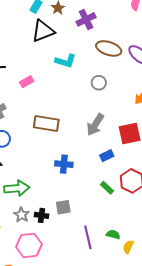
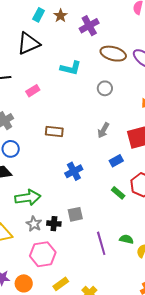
black triangle: (43, 31) -> (28, 43), moved
brown rectangle: (46, 123) -> (54, 131), size x0.7
gray arrow: (95, 125) -> (103, 130), size x0.7
blue cross: (64, 164) -> (74, 171), turned -30

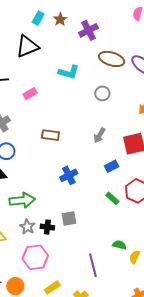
purple line: (101, 243) -> (93, 265), moved

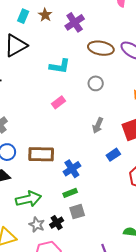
pink rectangle: (30, 94) -> (59, 102), moved
brown rectangle: (50, 135) -> (41, 154), moved, size x1.4
green rectangle: (112, 198) -> (70, 193), moved, turned -56
black cross: (47, 227) -> (57, 223), turned -32

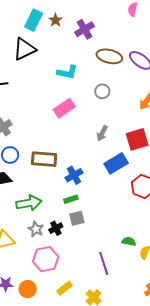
cyan rectangle: (23, 16) -> (34, 20), size x1.5
pink rectangle: (59, 102) -> (64, 108), size x1.5
blue rectangle: (113, 155) -> (116, 163), size x1.6

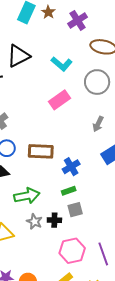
black triangle: (24, 49) -> (18, 56), moved
cyan L-shape: (67, 72) -> (62, 64), turned 30
gray circle: (102, 91) -> (97, 82), size x1.6
black cross: (56, 228) -> (54, 220), turned 32
pink hexagon: (46, 259) -> (72, 251), moved

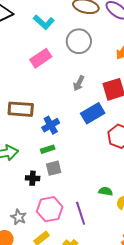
gray star: (34, 222) -> (19, 217), moved

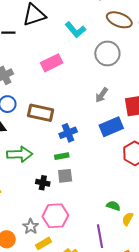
pink rectangle: (41, 58) -> (52, 63), moved
purple line: (81, 213) -> (100, 236), moved
gray star: (19, 217) -> (31, 226), moved

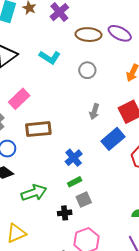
gray circle: (107, 53) -> (87, 70), size x0.7
pink rectangle: (52, 63) -> (19, 99), moved
brown rectangle: (41, 113) -> (38, 129), moved

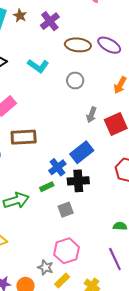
gray arrow: (94, 112) -> (91, 115), moved
blue rectangle: (113, 139) -> (82, 152), moved
green rectangle: (75, 182) -> (47, 187), moved
black cross: (65, 213) -> (78, 181), moved, size x1.5

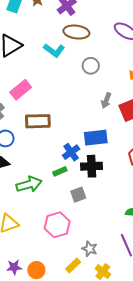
brown ellipse: (78, 45) -> (76, 32), moved
blue rectangle: (82, 152) -> (96, 138), turned 30
pink hexagon: (67, 251) -> (57, 225), moved
gray star: (45, 267) -> (90, 249), moved

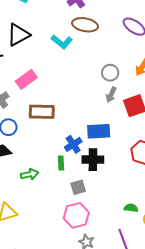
gray circle: (91, 66) -> (110, 73), moved
green rectangle: (60, 171) -> (61, 163), turned -72
green arrow: (29, 184) -> (29, 174), size x0.7
pink hexagon: (57, 225) -> (76, 215), moved

